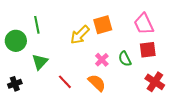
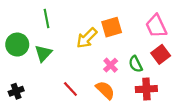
green line: (37, 25) -> (47, 18), moved
red square: (148, 50) -> (161, 54), turned -30
green triangle: (40, 62) -> (43, 53), moved
red cross: (155, 82) -> (146, 89), moved, turned -36

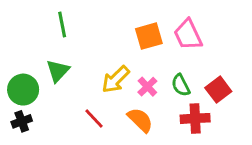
pink trapezoid: (156, 26) -> (188, 35), moved
yellow arrow: (87, 38) -> (116, 79), moved
green circle: (17, 45) -> (23, 90), moved
red square: (161, 54) -> (218, 90), moved

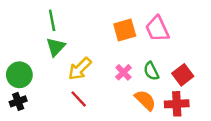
green triangle: (58, 71) -> (56, 47), moved
yellow arrow: (116, 79) -> (80, 69), moved
red cross: (195, 118) -> (177, 104), moved
orange semicircle: (140, 120) -> (145, 100), moved

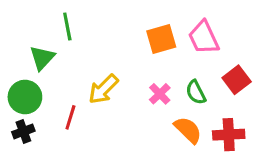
green triangle: (56, 47) -> (42, 58), moved
red square: (183, 75) -> (237, 80), moved
red line: (79, 99) -> (70, 117), moved, turned 60

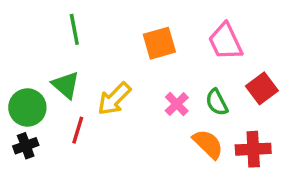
orange square: (161, 39) -> (159, 43), moved
green triangle: (42, 58) -> (66, 85), moved, turned -32

